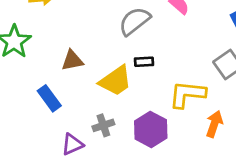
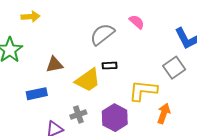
blue rectangle: (49, 98) -> (37, 94), turned -66

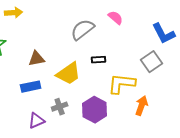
black rectangle: (110, 66) -> (99, 60), moved
blue rectangle: (37, 94) -> (31, 87), moved

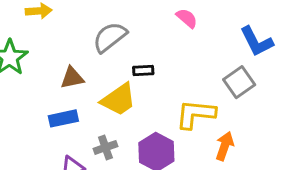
gray semicircle: (83, 30) -> (110, 37), moved
black rectangle: (99, 60) -> (143, 71), moved

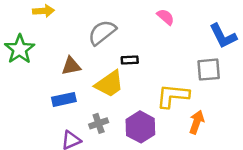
gray square: (239, 82) -> (209, 70), turned 30

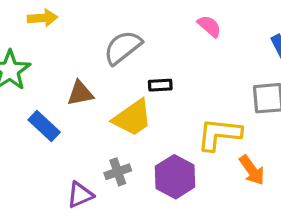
blue rectangle: (64, 99) -> (44, 126), moved, turned 55
orange arrow: (197, 122) -> (252, 170), turned 125

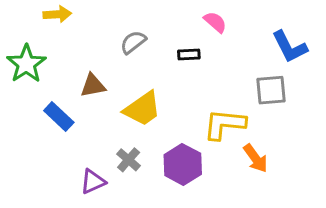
gray semicircle: (123, 47) -> (133, 42), size x0.7
black rectangle: (160, 85) -> (189, 55), moved
gray cross: (118, 172) -> (129, 160), turned -30

